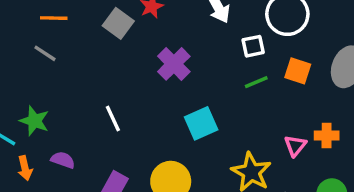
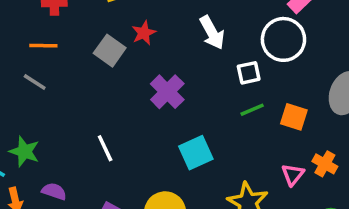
orange square: (298, 71) -> (294, 117), moved
orange cross: (327, 135) -> (325, 164), turned 30

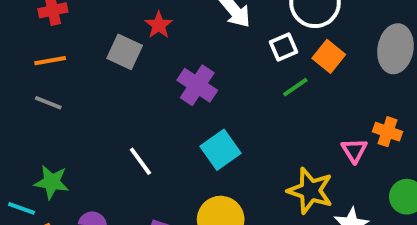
orange square: (294, 117) -> (329, 56), moved, turned 32
cyan square: (196, 153) -> (221, 150), moved

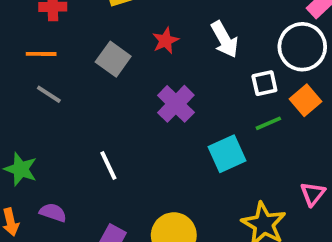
red star: (159, 25) -> (165, 41), moved
gray line: (48, 103) -> (49, 94), moved
cyan square: (221, 150) -> (227, 154), moved

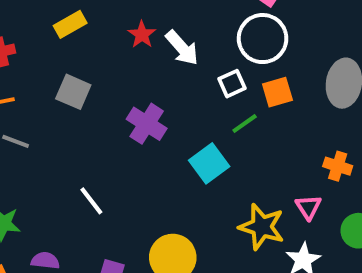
red star: (165, 41) -> (142, 35), moved
orange square: (306, 100) -> (277, 92), turned 36
pink triangle: (313, 194) -> (308, 207), moved

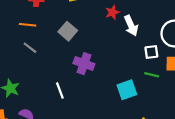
purple cross: (147, 124) -> (84, 64), moved, turned -30
green line: (245, 124) -> (152, 75), turned 32

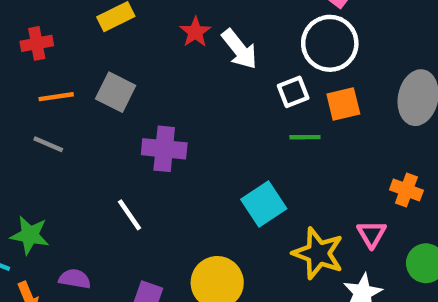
orange line: (28, 25) -> (56, 97), moved
cyan square: (127, 90) -> (264, 204), moved

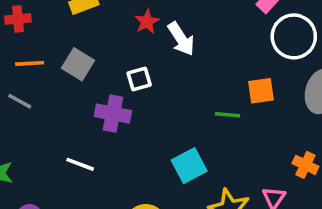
white circle: (330, 43) -> (294, 36), moved
white square: (293, 92) -> (139, 79), moved
white line: (130, 215) -> (80, 164), turned -40

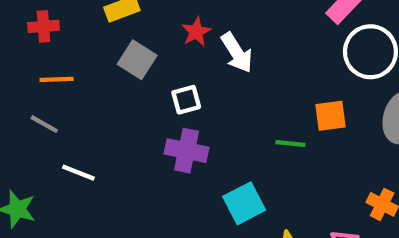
gray square: (78, 64) -> (137, 60), moved
purple cross: (113, 114) -> (187, 151), moved
white line: (80, 164) -> (78, 173), moved

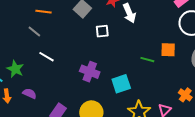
purple cross: (187, 151) -> (90, 72), moved

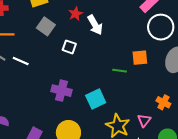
white square: (102, 31) -> (69, 47), turned 32
white line: (47, 57) -> (21, 61), moved

